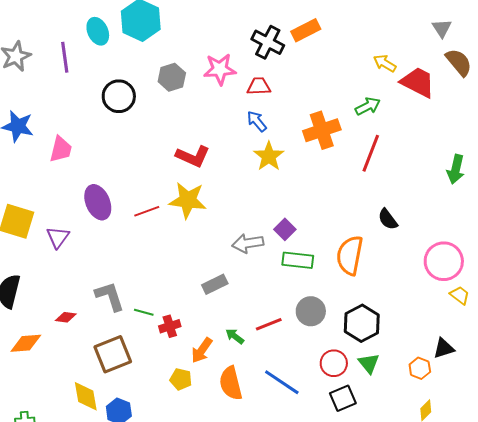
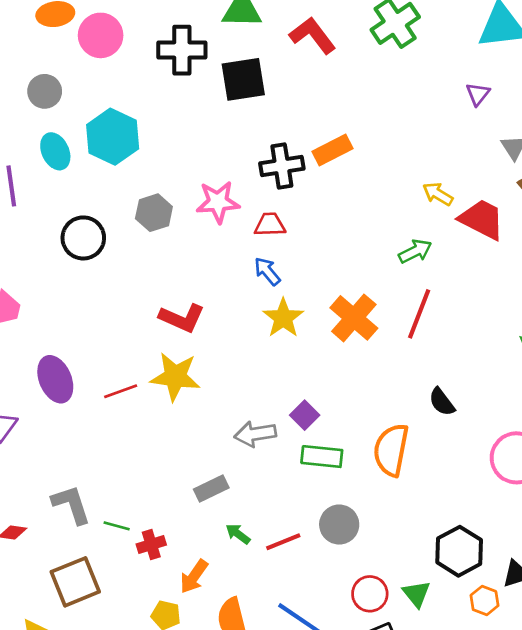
black cross: (268, 42) -> (282, 166), turned -36
orange cross: (322, 130) -> (354, 318), moved, turned -30
black hexagon: (362, 323) -> (459, 551), moved
green arrow: (235, 336) -> (238, 534), moved

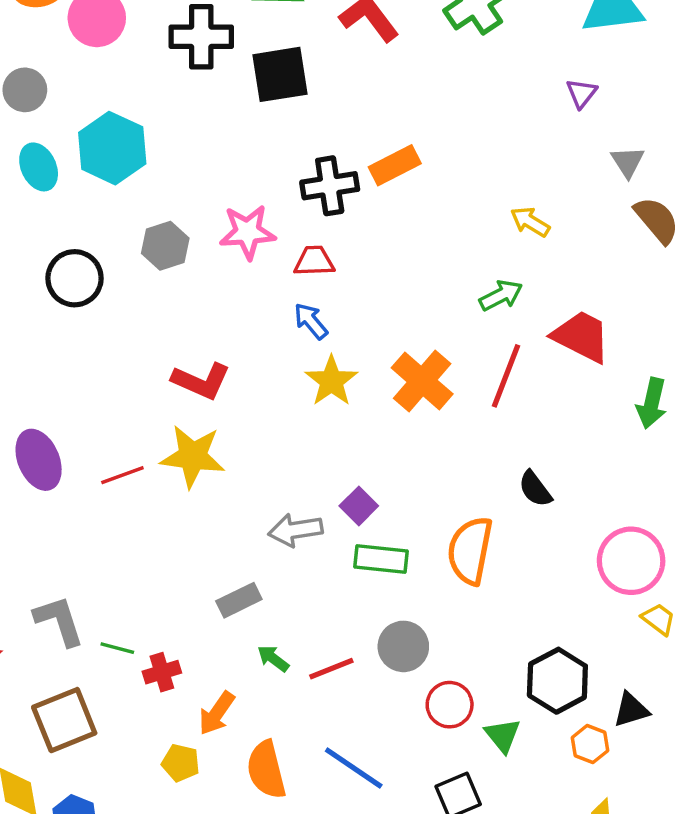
red trapezoid: (482, 219) -> (581, 336), moved
red circle: (370, 594) -> (450, 705), moved

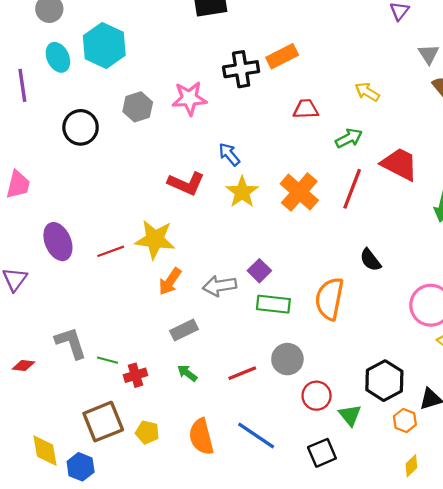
red trapezoid: (314, 261) -> (306, 109), moved
red L-shape: (201, 381) -> (186, 183), moved
green arrow: (273, 658) -> (187, 373), moved
orange arrow: (217, 713) -> (170, 281), moved
brown square: (64, 720) -> (103, 422), moved

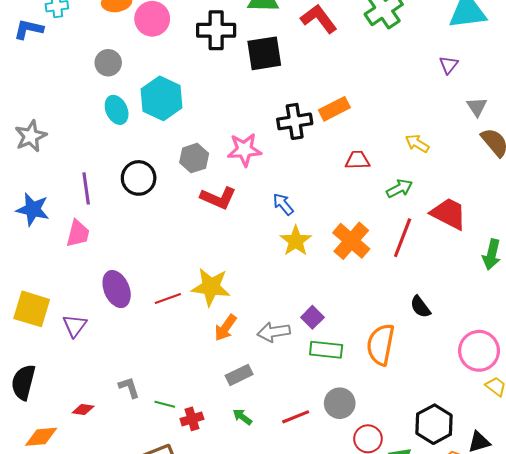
purple line: (22, 85) -> (86, 188), moved
red L-shape: (186, 183) -> (218, 198), moved
gray L-shape: (71, 343) -> (129, 387), size x0.7

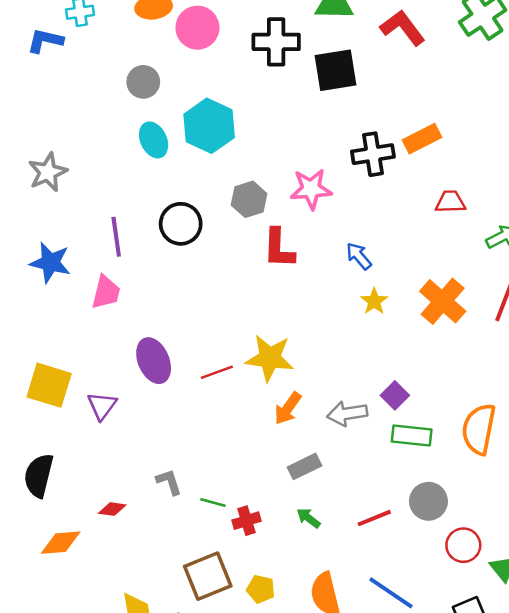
red L-shape: (218, 198) -> (279, 248), turned 68
yellow star: (296, 241) -> (374, 301), size x0.7

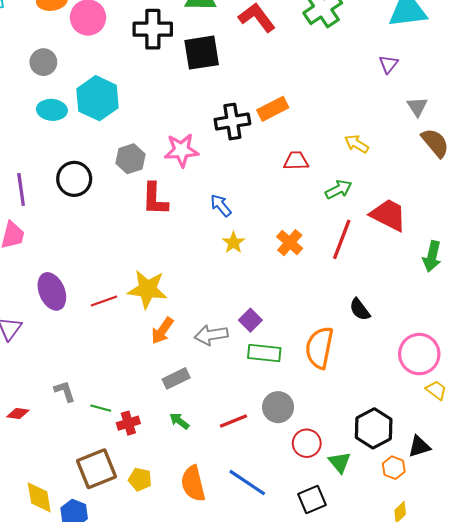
cyan ellipse: (154, 140) -> (52, 110), turned -60
orange cross: (443, 301) -> (290, 243), size x0.7

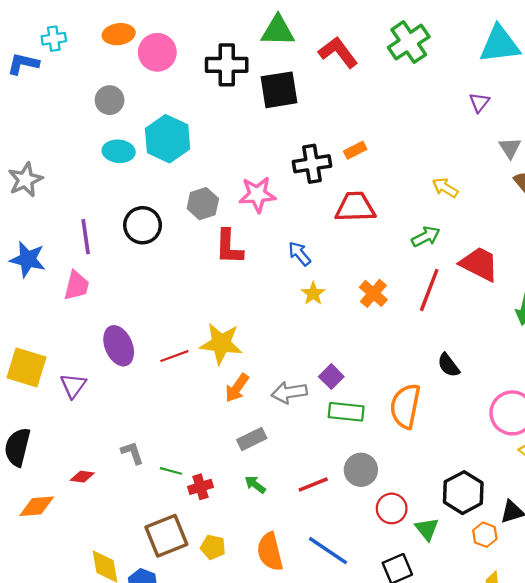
orange rectangle: (273, 109) -> (355, 150), size x0.7
red trapezoid: (296, 161) -> (355, 207), moved, size x1.5

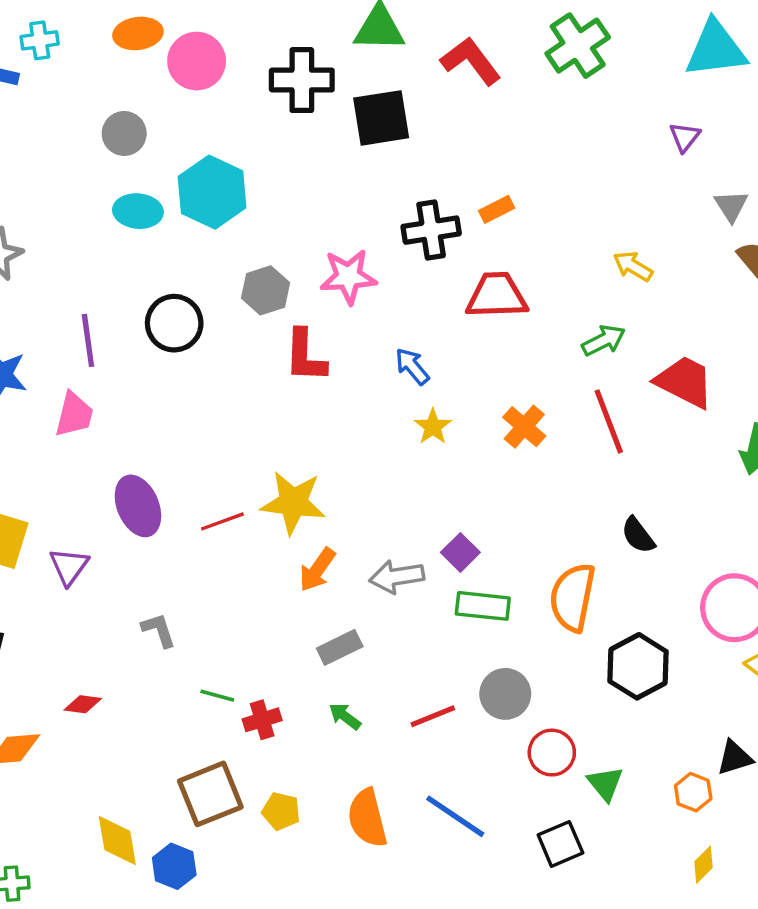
red line: (429, 290) -> (609, 421), turned -42
gray L-shape: (132, 453) -> (159, 630), moved
black hexagon: (463, 493) -> (638, 666), moved

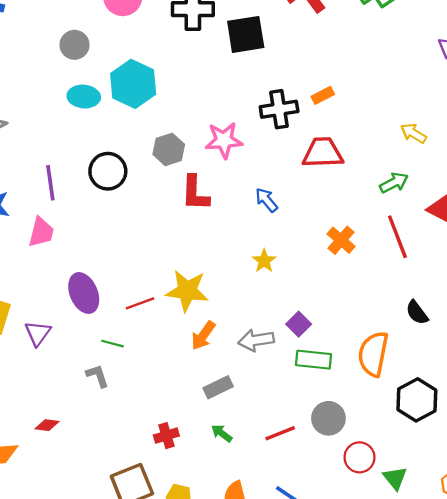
yellow star: (433, 427) -> (264, 261), moved
green line: (217, 696) -> (112, 344), moved

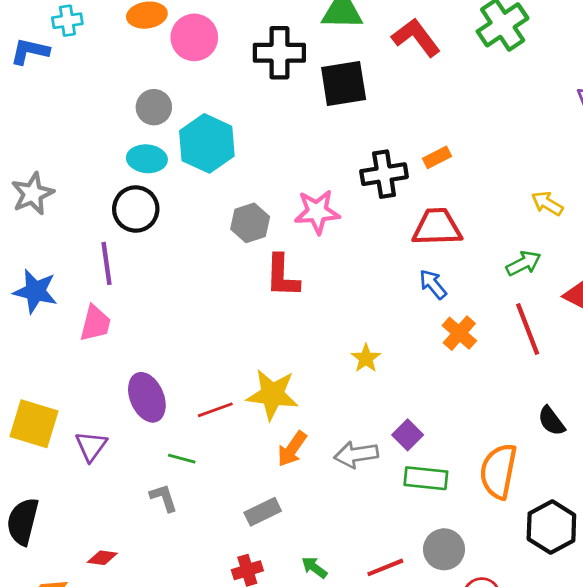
gray circle: (75, 45) -> (154, 107), moved
black circle: (108, 171) -> (136, 209), moved
blue arrow: (266, 200) -> (433, 284), moved
gray rectangle: (218, 387) -> (263, 512), moved

